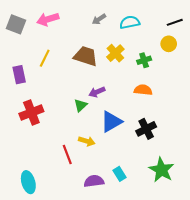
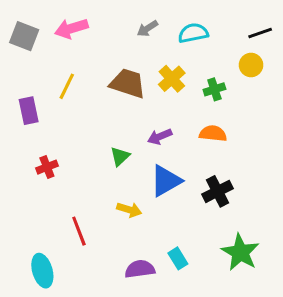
purple arrow: (97, 92) -> (160, 137), moved
red cross: (31, 112) -> (47, 167), size x0.6
red line: (67, 154) -> (79, 231), moved

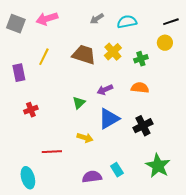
red line: (79, 231) -> (52, 152), turned -72

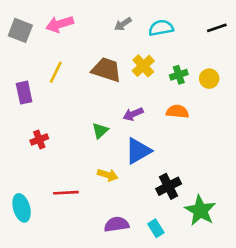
yellow circle: (165, 43) -> (209, 79), moved
black cross: (143, 126) -> (169, 186), moved
cyan rectangle: (117, 170) -> (156, 228), moved
cyan ellipse: (28, 178) -> (22, 208), moved

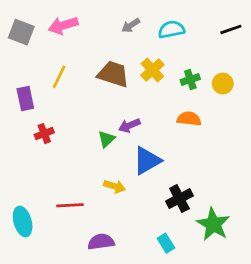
purple arrow: (133, 114) -> (129, 125), moved
red cross: (39, 139) -> (44, 134), moved
purple semicircle: (117, 224) -> (101, 242), moved

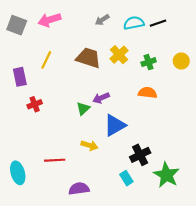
black line: (231, 29) -> (158, 23), moved
yellow circle: (223, 84) -> (181, 61), moved
cyan rectangle: (166, 243) -> (126, 178), moved

